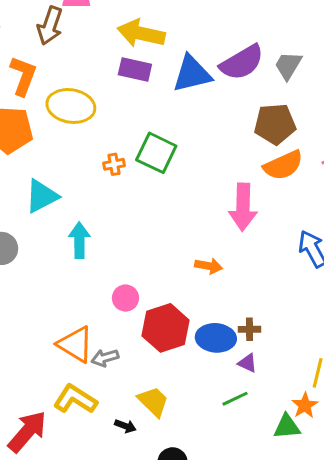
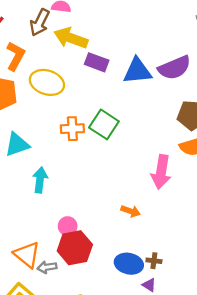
yellow arrow: (141, 33) -> (71, 38), moved
orange cross: (114, 164) -> (72, 129), size x1.5
red hexagon: (165, 328) -> (75, 248), moved

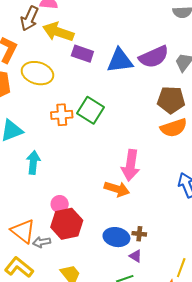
pink arrow: (161, 172) -> (131, 165), moved
orange arrow: (131, 211) -> (117, 189), size x1.4

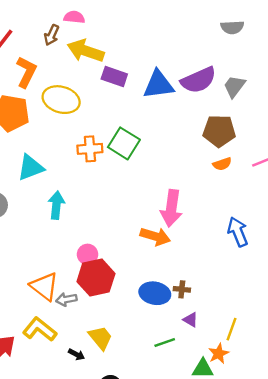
brown arrow: (30, 18) -> (52, 35), size x0.7
orange semicircle: (174, 128) -> (222, 164), size x0.6
purple triangle: (136, 256) -> (191, 320), moved

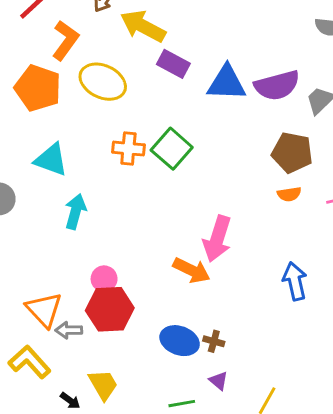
cyan triangle: (31, 168) -> (51, 160), turned 32

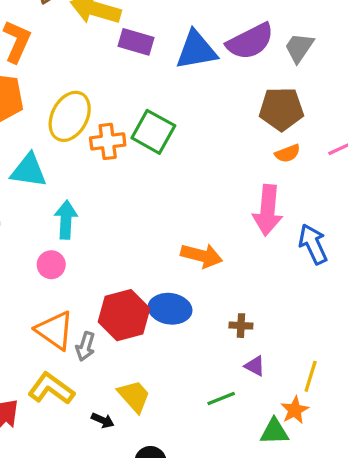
yellow ellipse: (103, 82) -> (70, 116), moved, turned -75
pink arrow: (217, 239) -> (268, 210), moved
pink circle: (104, 279) -> (51, 265), moved
gray arrow: (69, 330) -> (85, 346), turned -60
blue ellipse: (180, 341) -> (170, 309), moved

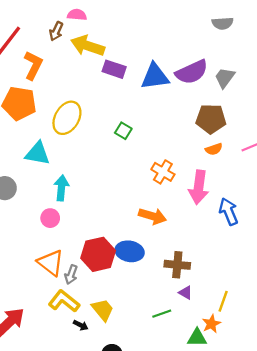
green square: (153, 132) -> (123, 131), size x0.6
orange cross: (108, 141) -> (163, 172), moved, turned 35
brown cross: (241, 326) -> (177, 265), size x1.6
yellow L-shape: (51, 389) -> (64, 301), moved

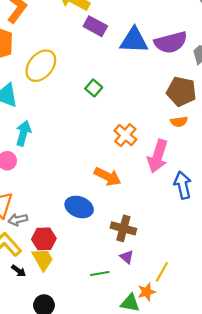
red hexagon: (98, 254) -> (44, 239), moved, size x0.7
gray arrow: (71, 275) -> (18, 220), turned 48

